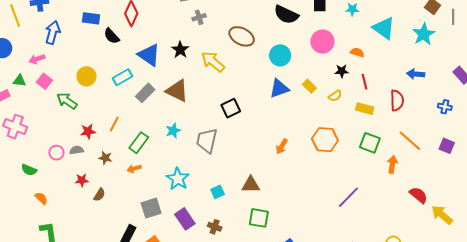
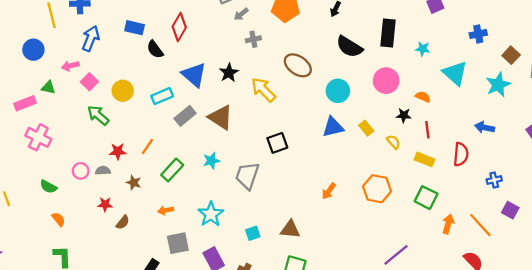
pink square: (44, 81) -> (89, 82), moved
yellow semicircle: (335, 96) -> (393, 142), turned -104
blue cross: (445, 107) -> (494, 180), moved, turned -32
orange line: (410, 141) -> (480, 225), moved
orange arrow: (134, 169) -> (166, 210), moved

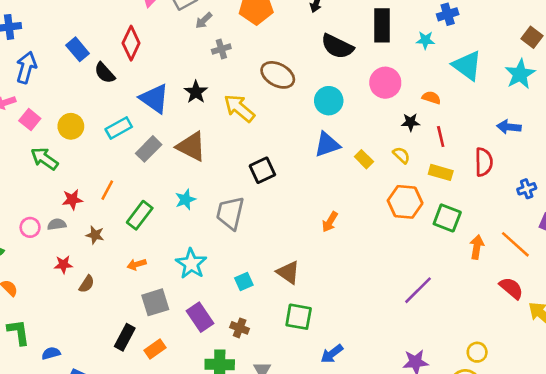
blue rectangle: (135, 28) -> (78, 49), turned 42
blue cross: (478, 34) -> (448, 14), moved
yellow rectangle: (366, 128) -> (364, 159), moved
orange hexagon: (377, 189) -> (405, 202), moved
brown triangle: (290, 229) -> (288, 272), turned 35

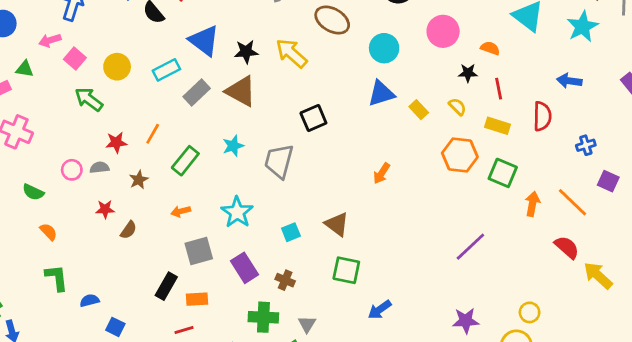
black star: (196, 92) -> (246, 52), moved, turned 30
brown star: (95, 235) -> (139, 180), turned 30
orange rectangle: (155, 349) -> (197, 299), turned 30

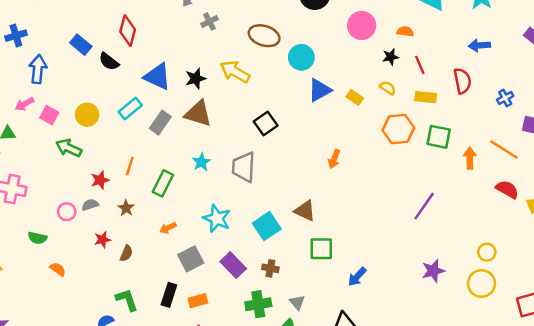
cyan circle: (384, 48) -> (301, 57), moved
cyan square: (291, 232) -> (267, 226), size x1.6
green L-shape: (57, 278) -> (127, 300), moved

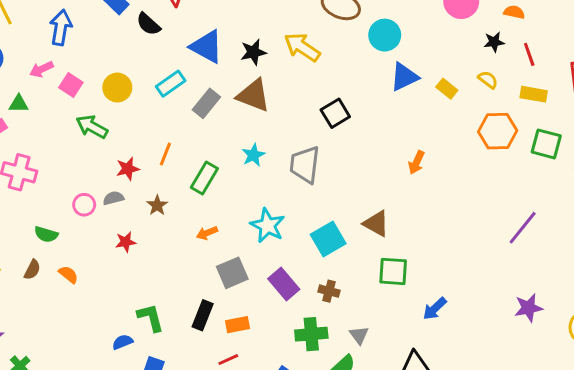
brown semicircle: (126, 253) -> (32, 270), moved

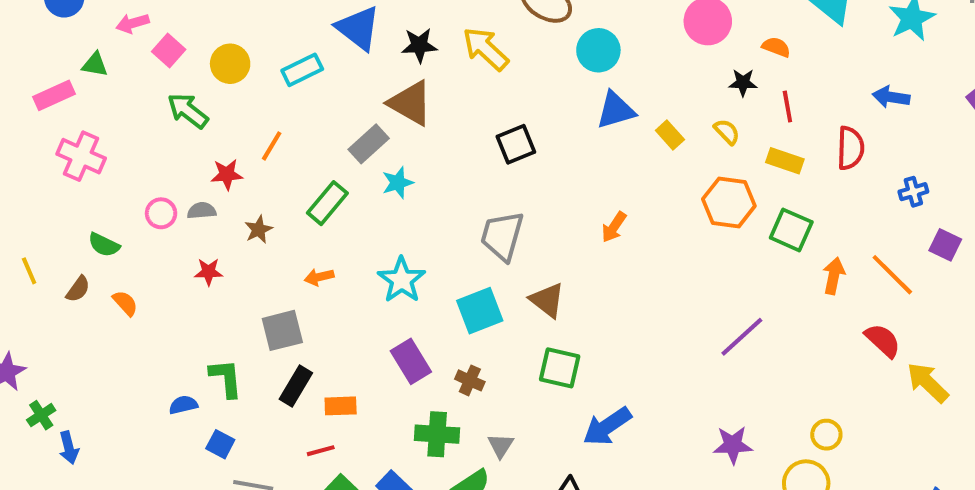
gray rectangle: (206, 103) -> (369, 144), moved
orange line: (165, 154) -> (272, 146), moved
gray trapezoid: (305, 165) -> (502, 236), moved
gray square: (232, 273) -> (282, 330), moved
blue arrow: (435, 309) -> (607, 426), size x1.4

